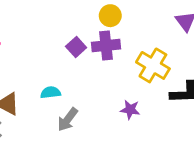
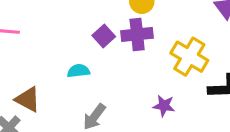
cyan semicircle: (51, 92) -> (78, 71), moved

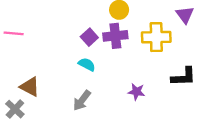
yellow cross: (189, 57) -> (156, 37), moved, turned -32
cyan semicircle: (78, 71) -> (87, 64), moved, turned 35

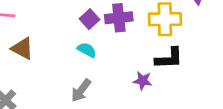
black L-shape: (184, 77) -> (169, 58), moved
brown triangle: (30, 87) -> (22, 49), moved

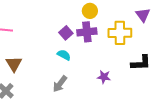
brown triangle: (22, 49) -> (14, 64), moved, turned 30
black L-shape: (169, 58) -> (141, 63), moved

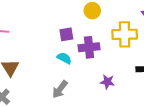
purple cross: (87, 32) -> (89, 47), moved
purple square: (66, 33) -> (66, 34), turned 32

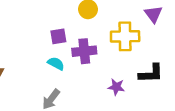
purple star: (107, 82) -> (116, 87), moved

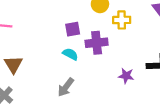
yellow cross: (125, 36) -> (122, 20), moved, size x0.7

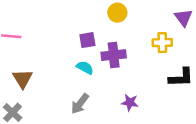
yellow cross: (122, 20) -> (162, 43), moved
purple star: (126, 76) -> (130, 102), moved

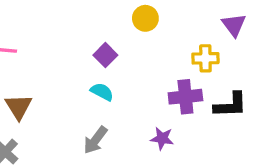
purple square: (87, 40) -> (105, 55), turned -35
purple cross: (114, 55) -> (185, 97), moved

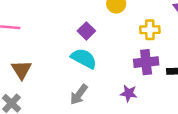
yellow cross: (205, 58) -> (150, 30), moved
cyan semicircle: (102, 92) -> (84, 58), size x1.5

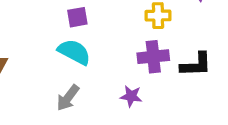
purple square: (86, 31) -> (77, 17), turned 35

